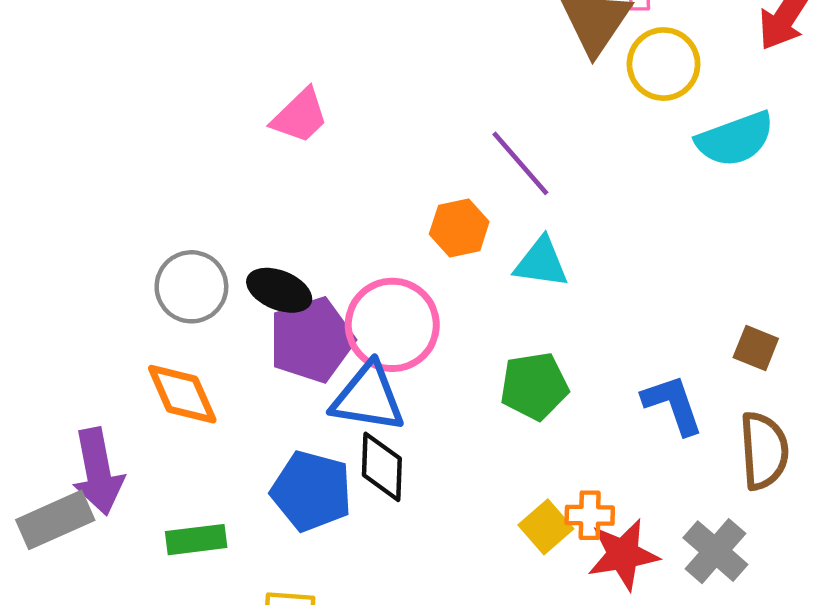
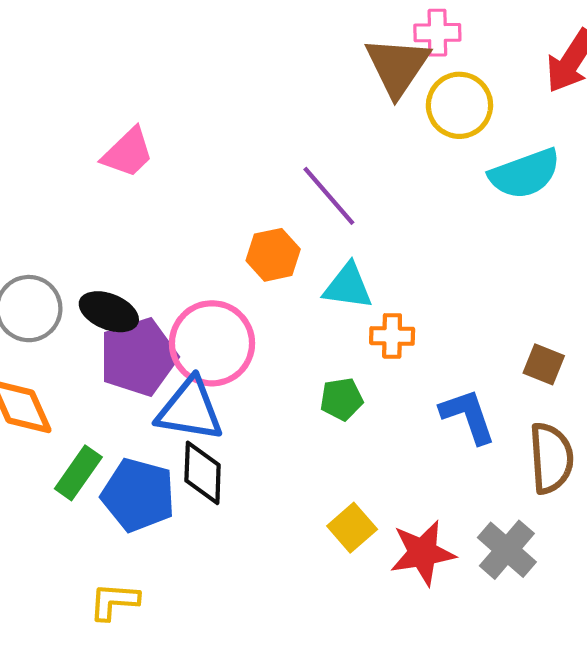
green pentagon: (534, 386) -> (342, 399), size x0.7
orange cross: (590, 515) -> (392, 336), moved
green rectangle: (196, 540) -> (78, 473), moved, turned -48

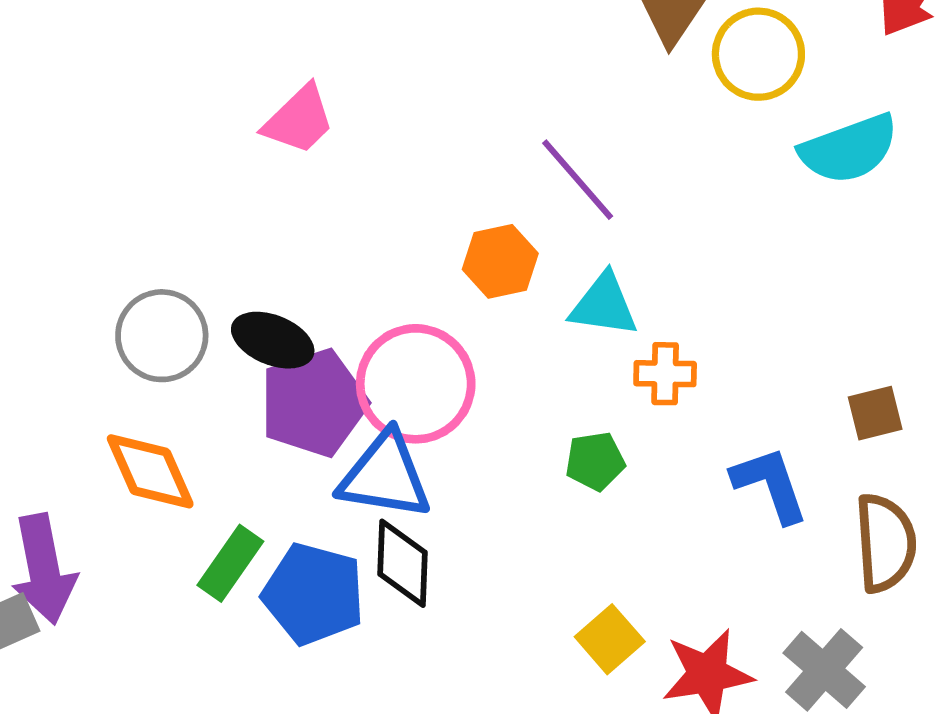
brown square: (544, 364) -> (875, 413), turned -36

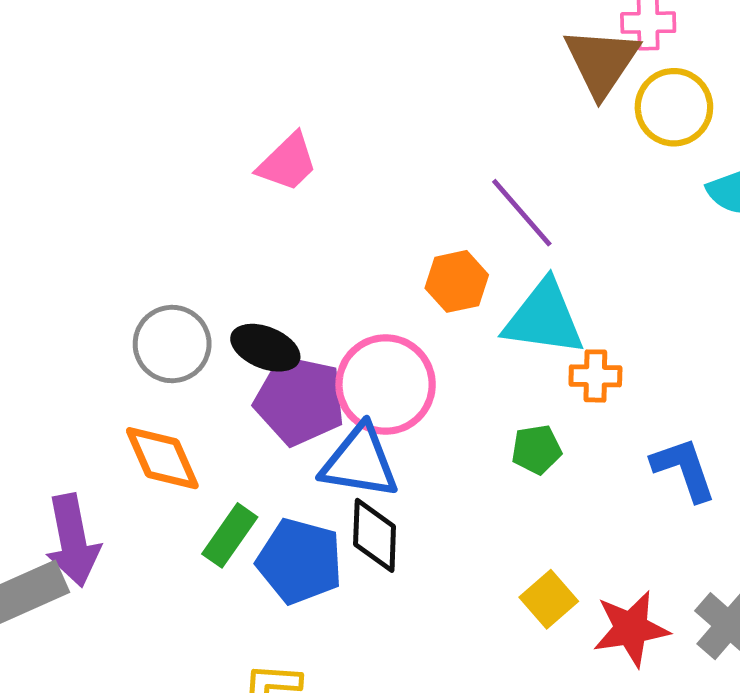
cyan triangle: (604, 305) -> (544, 318), size x1.4
purple pentagon: (314, 403) -> (300, 400), turned 30

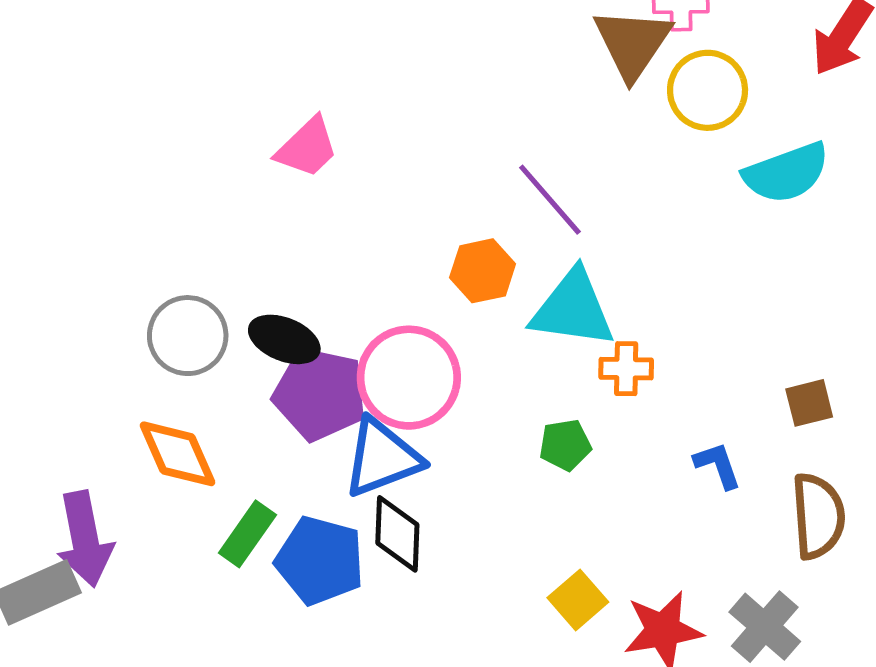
blue triangle: (360, 462) -> (382, 458), turned -30
blue L-shape: (684, 469) -> (718, 465), size x0.7

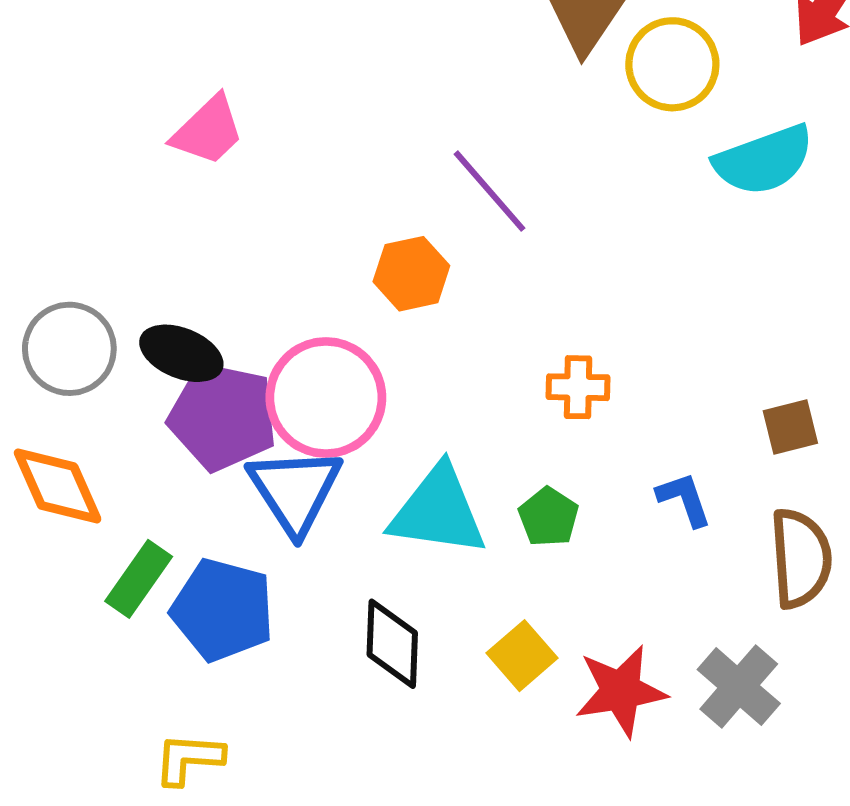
cyan triangle: (573, 309) -> (438, 511), moved
green pentagon: (565, 445) -> (549, 517), moved, turned -30
blue triangle: (382, 458) -> (295, 490), turned -42
black diamond: (397, 534) -> (392, 644), moved

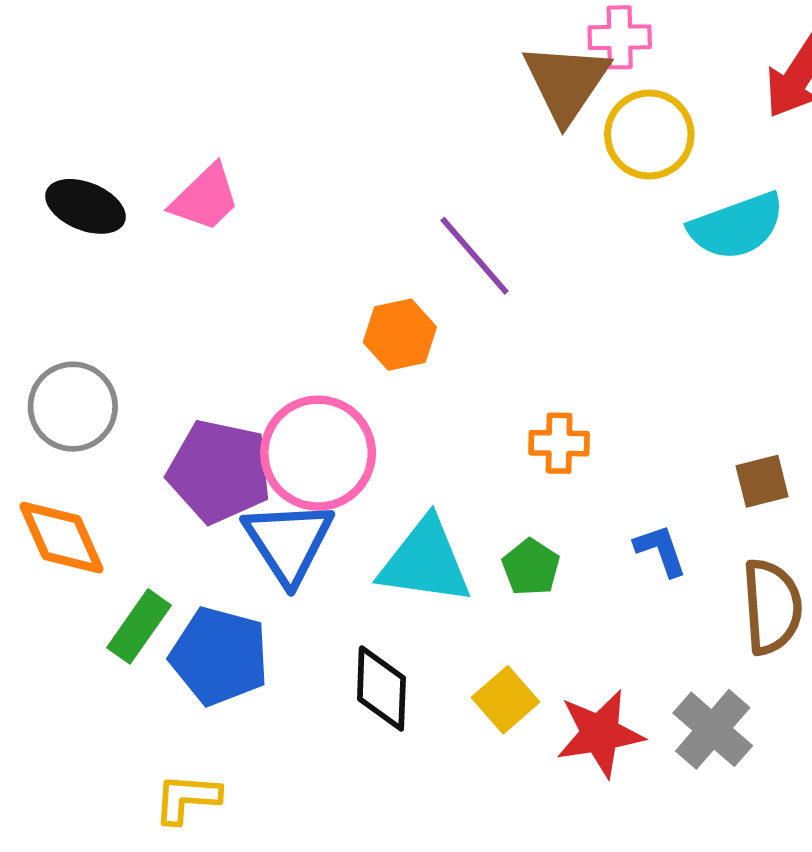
black ellipse: (181, 353) -> (85, 206), moved

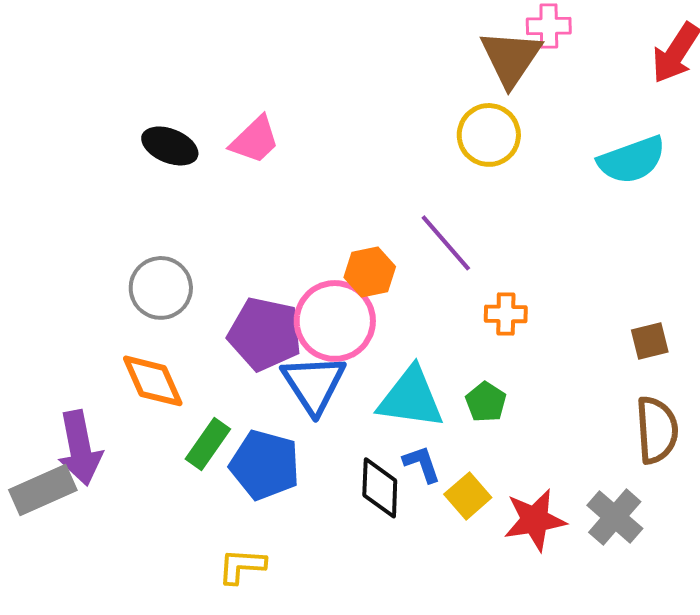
yellow circle: (649, 135) -> (489, 135), moved
purple line: (475, 256) -> (446, 243), moved
orange hexagon: (400, 335) -> (370, 272), moved
blue L-shape: (661, 550) -> (422, 464), moved

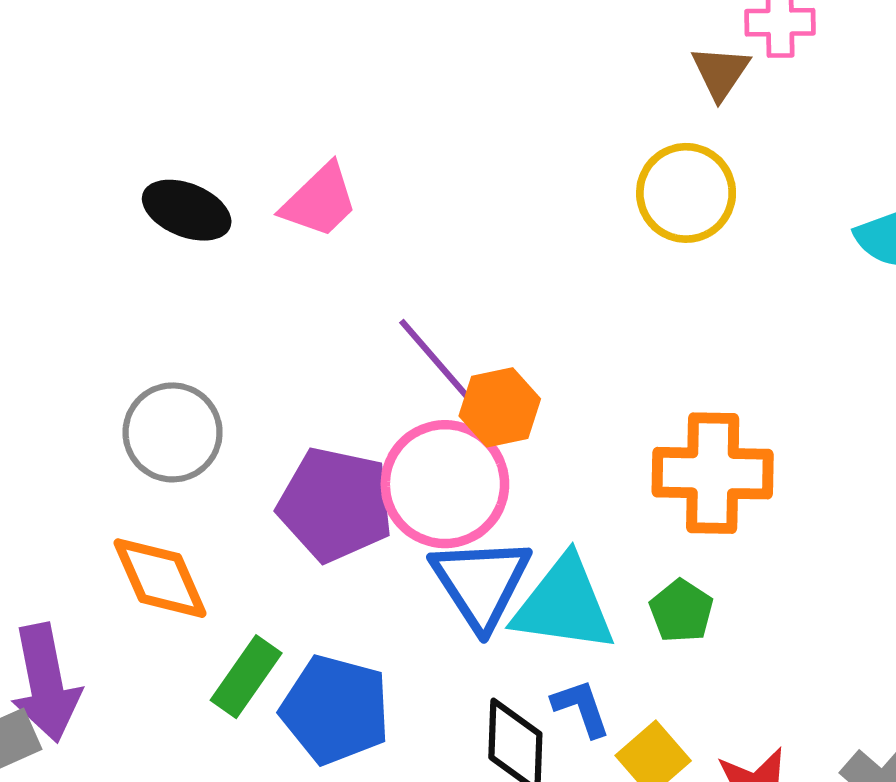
brown triangle: (511, 58) -> (720, 72), size x0.6
purple line: (446, 243) -> (437, 362), moved
orange cross: (506, 314) -> (713, 473), size x1.8
blue triangle: (314, 384) -> (481, 583), moved

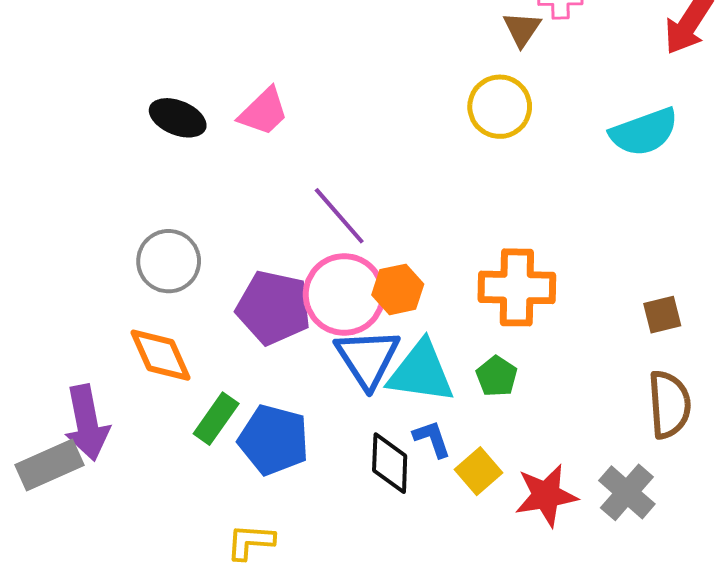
orange hexagon: (500, 407) -> (398, 289), moved

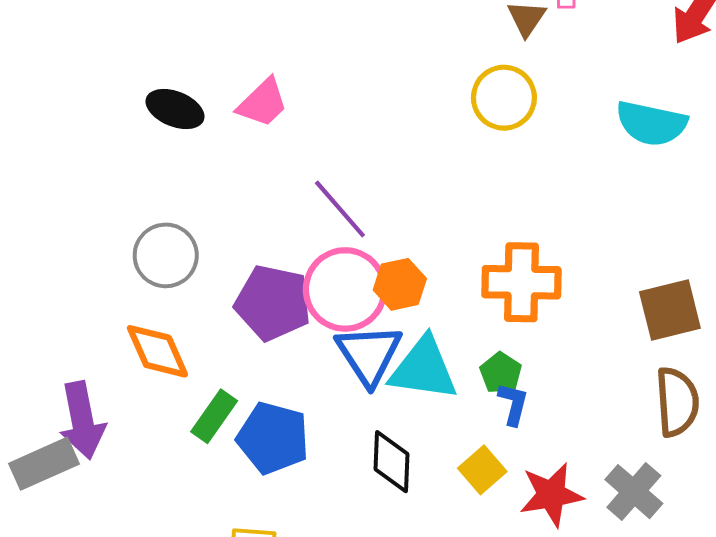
cyan semicircle: (644, 132) -> (651, 123), turned 32
brown square: (662, 315) -> (670, 310), size x1.6
blue L-shape: (432, 439) -> (513, 404), moved, turned 33

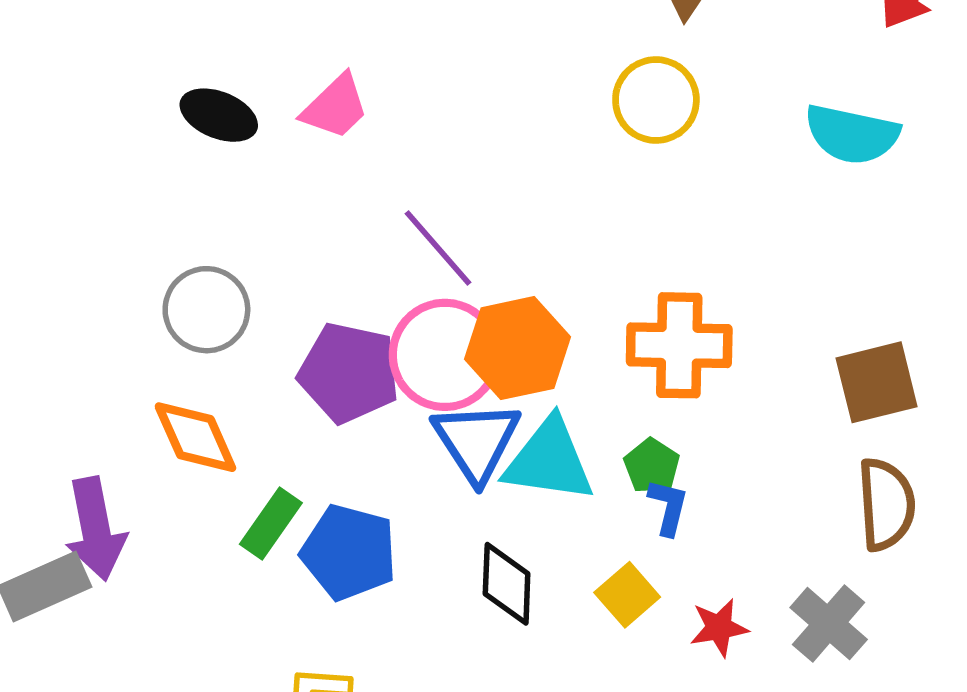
orange hexagon: (400, 284) -> (518, 348), size x1.5
red star: (551, 495) -> (719, 628), size x0.7

